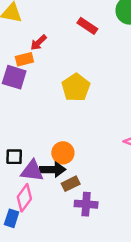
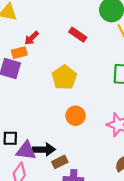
red rectangle: (87, 26) -> (78, 35), moved
orange circle: (63, 153) -> (76, 116), moved

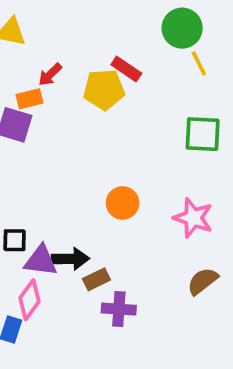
yellow pentagon: (64, 77) -> (104, 89), moved, turned 30

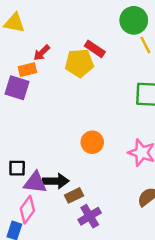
purple cross: (119, 309) -> (90, 216), turned -35

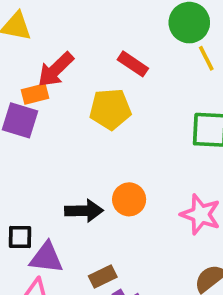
red arrow: (42, 53) -> (56, 70), size x1.5
yellow pentagon: (79, 63) -> (110, 109), moved
black arrow: (56, 181) -> (84, 211), moved

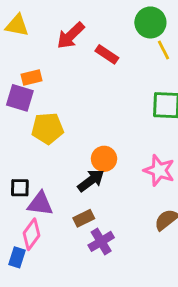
red arrow: (56, 70) -> (71, 36), moved
yellow pentagon: (110, 109) -> (47, 128), moved
black arrow: (84, 211) -> (91, 181), moved, turned -36

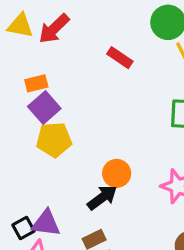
red arrow: (71, 36) -> (54, 29), moved
purple square: (20, 98) -> (44, 107), moved, turned 32
black square: (20, 188) -> (23, 228), moved, turned -30

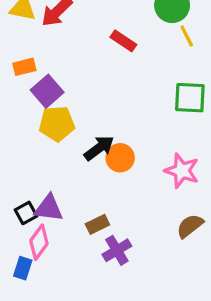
orange rectangle: (36, 83) -> (24, 67), moved
black arrow: (102, 197) -> (99, 148), moved

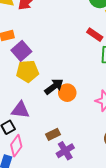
red rectangle: (123, 41) -> (95, 35), moved
purple triangle: (49, 208) -> (20, 110), moved

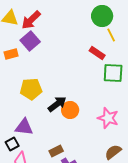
purple square: (21, 51) -> (30, 41), moved

